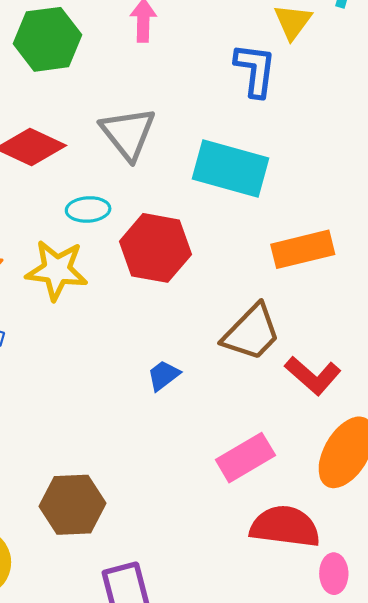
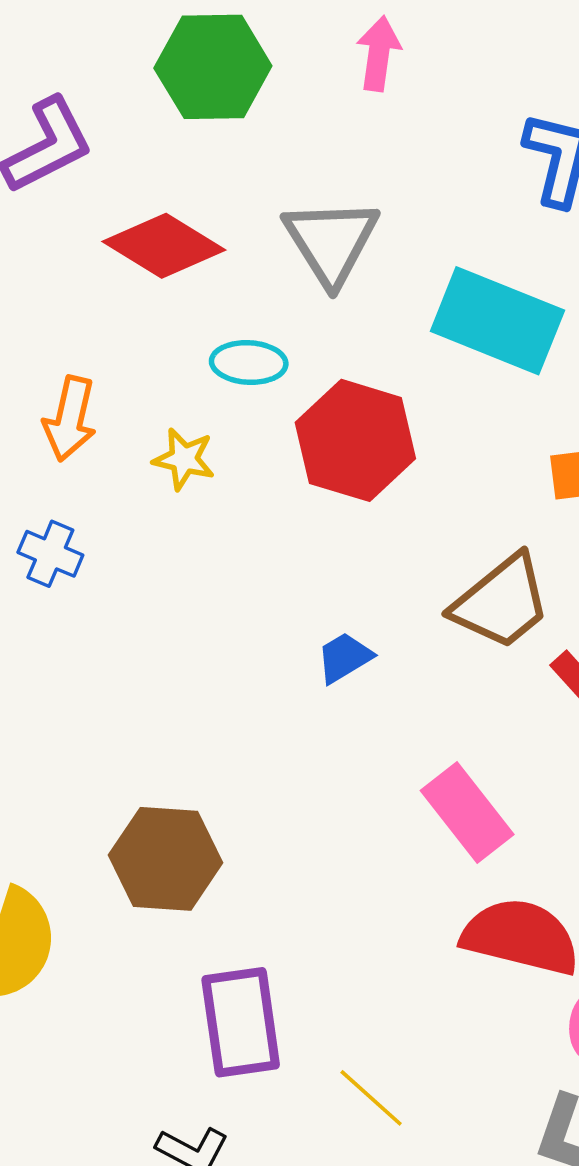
yellow star: (57, 270) -> (184, 459), size x0.6
pink rectangle: (245, 458) -> (467, 812), turned 76

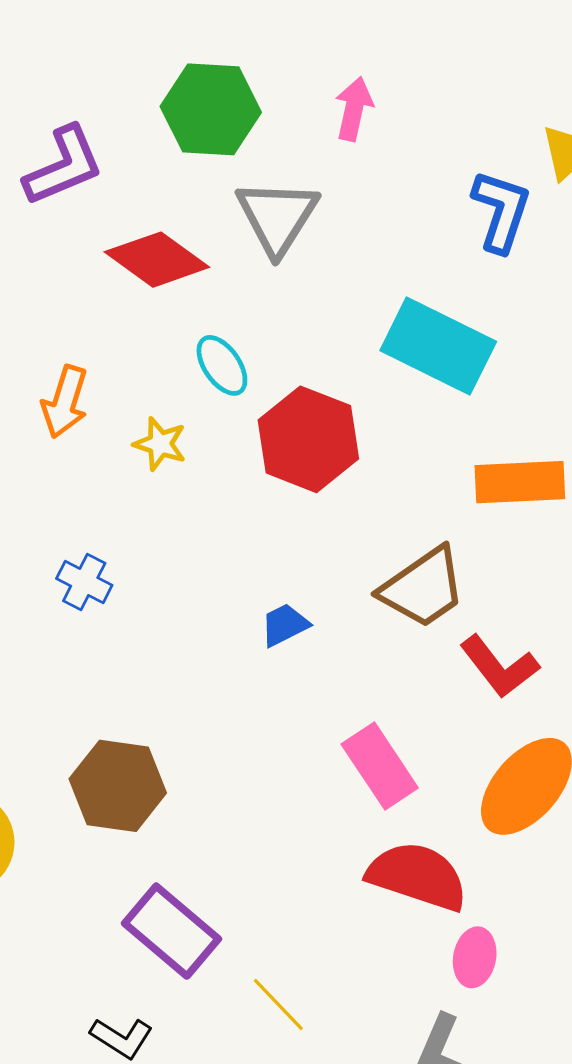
gray triangle: (331, 242) -> (277, 217), moved
cyan ellipse: (249, 363) -> (222, 365), turned 48
blue cross: (50, 554) -> (84, 582), moved
purple rectangle: (241, 1022) -> (172, 931), turned -46

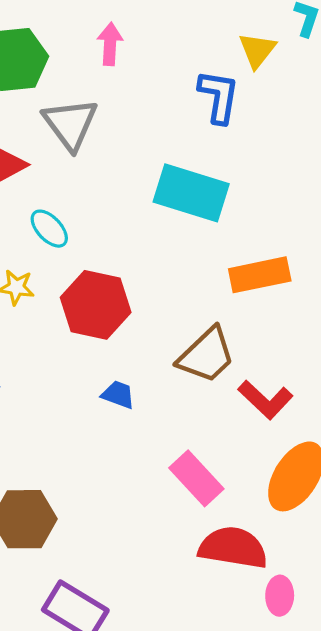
red hexagon: (308, 439) -> (96, 305), moved
blue trapezoid: (285, 625) -> (118, 395), turned 56

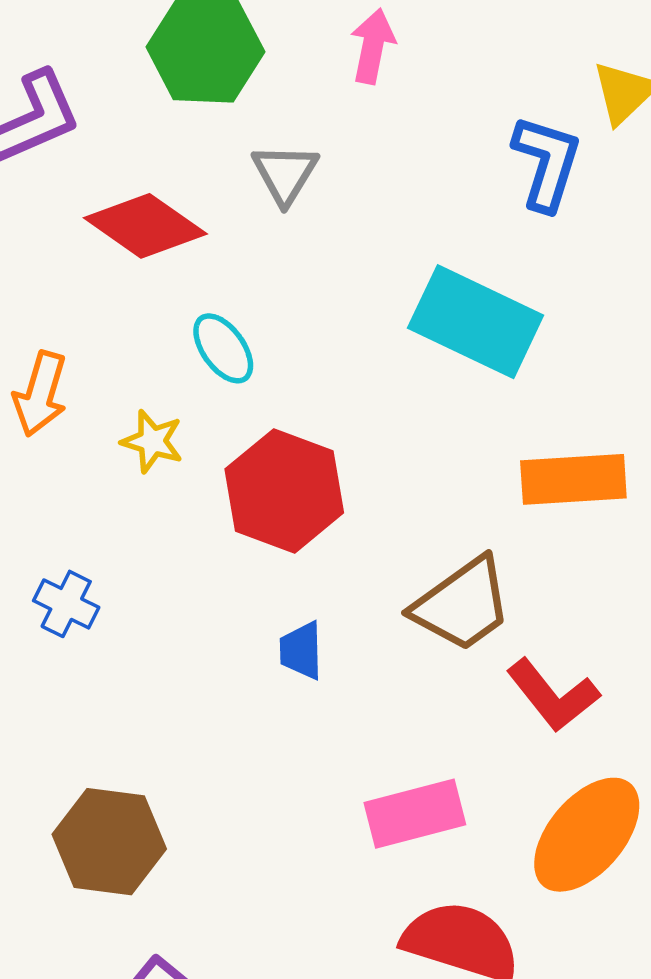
gray triangle: (70, 124) -> (285, 174), size x0.7
blue trapezoid: (118, 395) -> (301, 650), turned -120
pink rectangle: (196, 478) -> (415, 814), turned -70

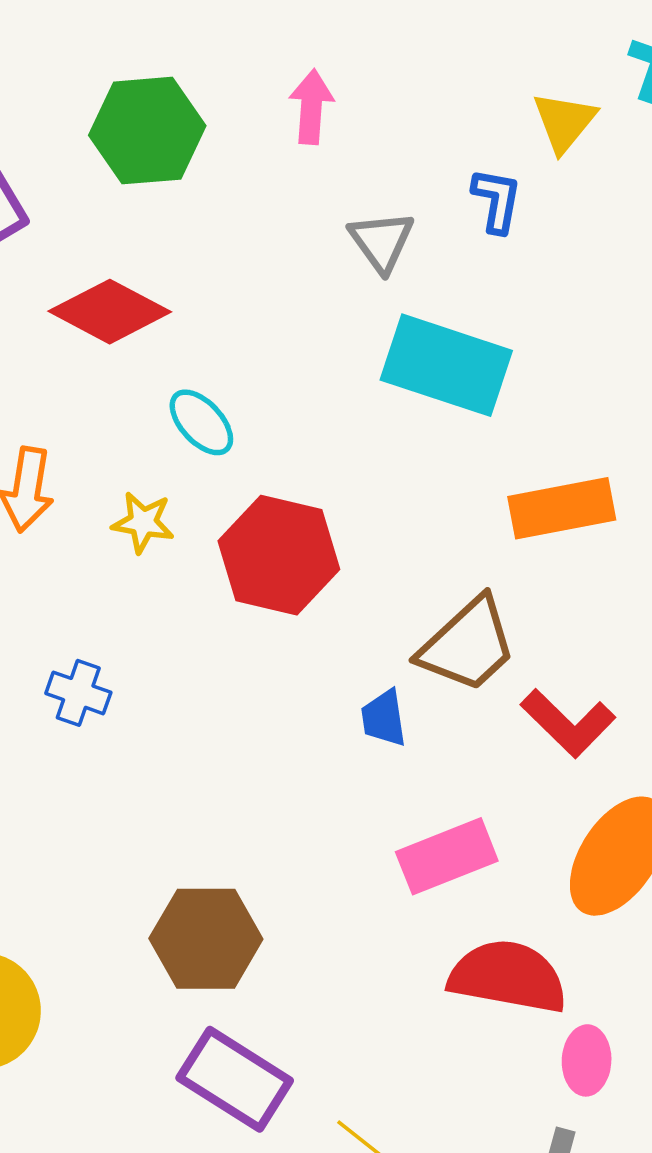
blue L-shape: (547, 163) -> (497, 200), size x0.7
gray triangle: (285, 174) -> (382, 241), moved
blue trapezoid: (301, 650) -> (384, 718), moved
brown hexagon: (109, 842) -> (206, 939), moved

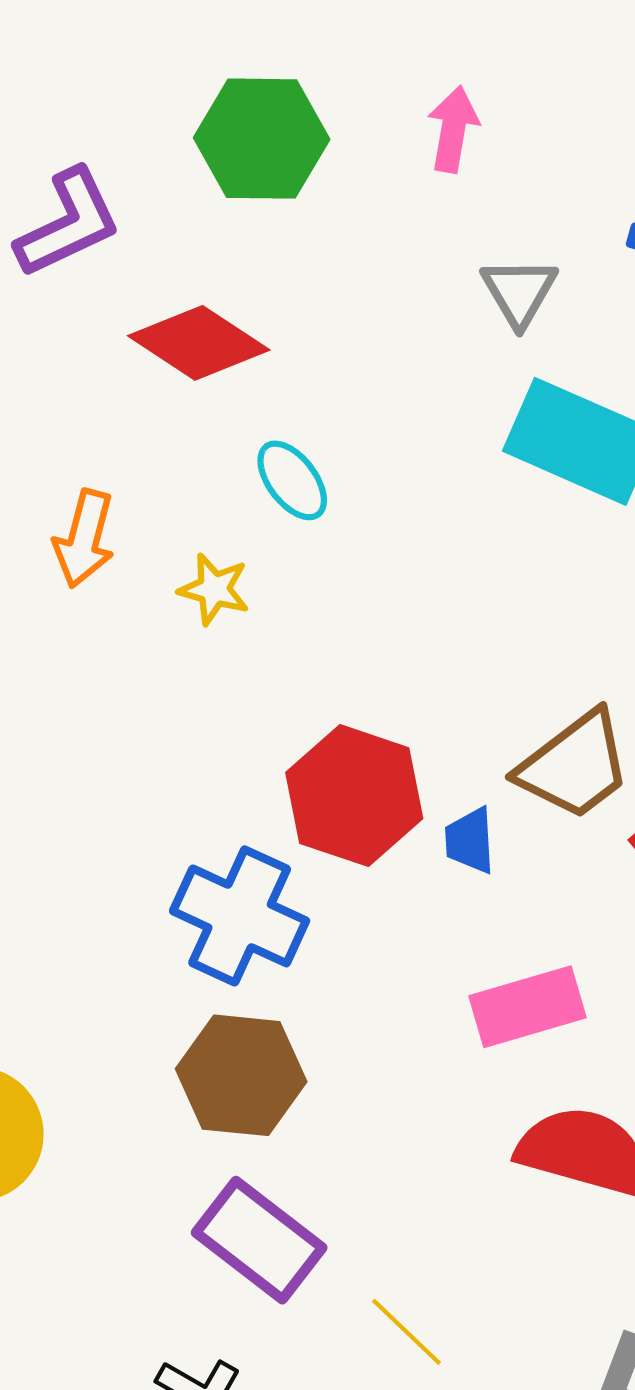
red hexagon: (279, 555) -> (354, 796), moved
blue cross: (78, 693) -> (240, 916), moved, size x1.8

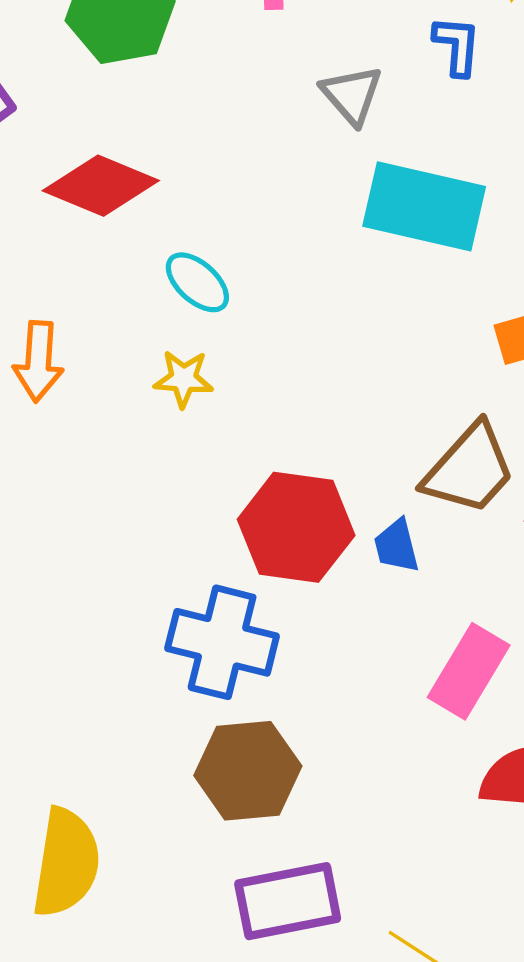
yellow star: (214, 589) -> (184, 379), moved
pink rectangle: (528, 1007) -> (469, 671), turned -32
purple rectangle: (259, 1240) -> (288, 901), turned -38

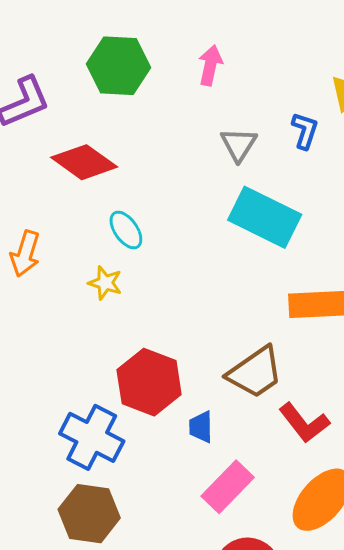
blue trapezoid: (397, 546) -> (201, 427), moved

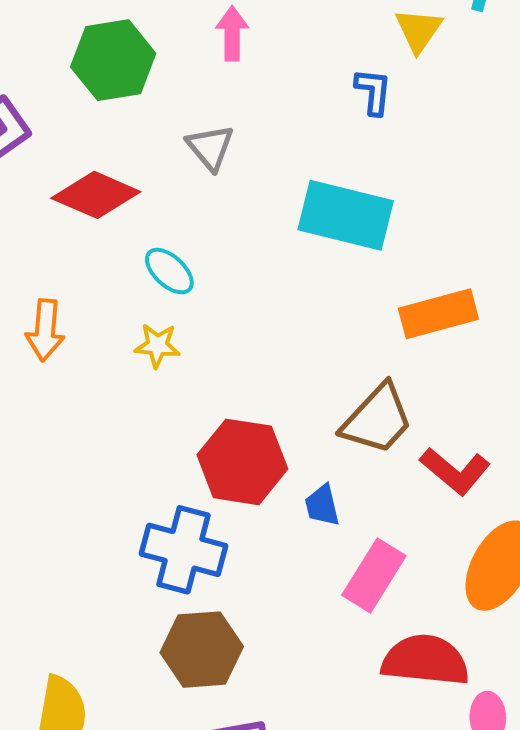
gray triangle: (239, 144) -> (210, 147), moved

